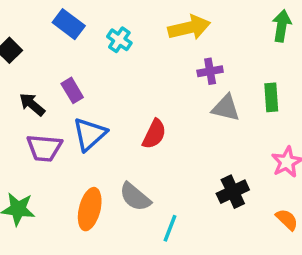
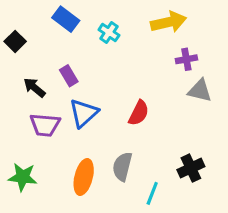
black cross: (233, 192) -> (191, 168), moved
gray semicircle: (135, 197) -> (122, 167), turned 64

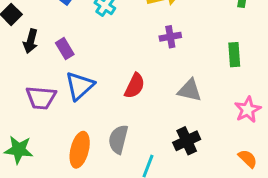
purple cross: (186, 59) -> (170, 37), moved
black arrow: (34, 88) -> (31, 41), moved, turned -115
gray triangle: (200, 91) -> (190, 90), moved

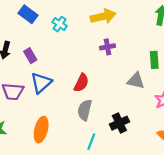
gray triangle: (190, 90) -> (136, 81), moved
gray semicircle: (118, 139) -> (85, 110), moved

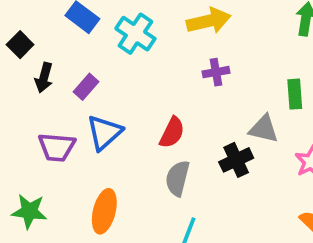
cyan cross: (60, 24) -> (135, 34), size x1.5
purple rectangle: (30, 56) -> (86, 87), turned 72
black cross: (119, 123) -> (236, 160), moved

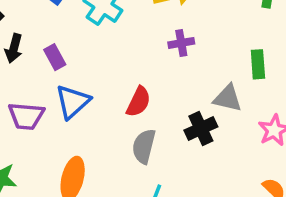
purple rectangle: (86, 87) -> (55, 57), turned -70

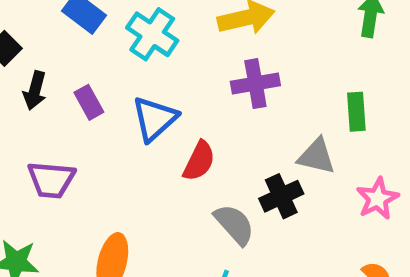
purple cross: (181, 43) -> (255, 84), size x1.4
blue triangle: (73, 102) -> (155, 119), moved
gray semicircle: (144, 146) -> (234, 224), moved, turned 124

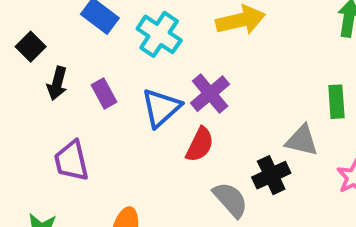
purple cross: (255, 84) -> (210, 94), moved, turned -30
purple trapezoid: (51, 180) -> (71, 161), turned 72

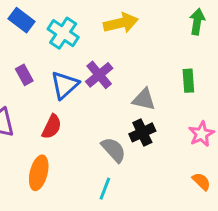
gray triangle: (302, 140) -> (144, 99), moved
red semicircle: (200, 145) -> (52, 127), moved

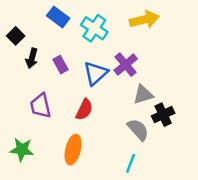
gray triangle: (144, 99) -> (143, 95), moved, turned -30

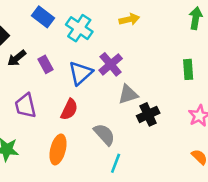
yellow arrow: (144, 20) -> (129, 19), size x0.7
black arrow: (32, 58) -> (17, 58), turned 36
gray semicircle: (138, 130) -> (104, 134), moved

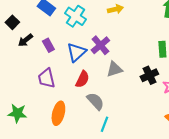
purple trapezoid: (25, 106) -> (46, 78), moved
red semicircle: (69, 109) -> (82, 79), moved
black cross: (148, 114) -> (149, 75), moved

